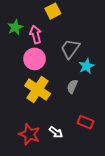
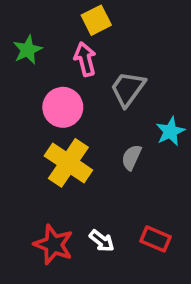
pink arrow: (36, 34) -> (85, 59), moved
cyan star: (87, 66) -> (170, 131), moved
red rectangle: (85, 122) -> (156, 239), moved

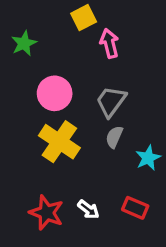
pink arrow: (85, 59) -> (109, 43), moved
gray trapezoid: (128, 89) -> (111, 101), moved
cyan star: (170, 131) -> (148, 158), moved

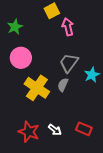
pink circle: (55, 93) -> (21, 58), moved
gray semicircle: (114, 137) -> (63, 85), moved
cyan star: (148, 158) -> (92, 75), moved

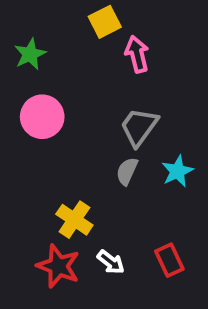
cyan star: (92, 75) -> (177, 171), moved
yellow cross: (37, 88) -> (74, 220), moved, size x0.7
red rectangle: (84, 129) -> (169, 260), turned 42

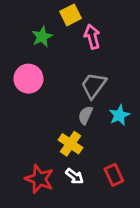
green star: (30, 54) -> (42, 37), moved
yellow cross: (74, 220) -> (71, 144), moved

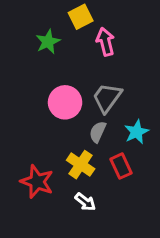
pink circle: (28, 79) -> (65, 102), moved
red rectangle: (114, 175) -> (121, 166), moved
red star: (39, 179) -> (37, 182), moved

